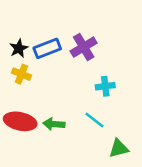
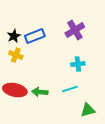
purple cross: (84, 47) -> (75, 30), moved
cyan line: (94, 120) -> (70, 89), turned -56

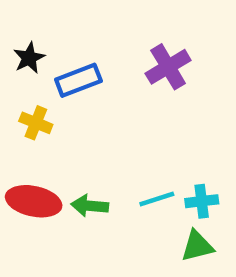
black star: (14, 36) -> (29, 58), moved
cyan cross: (78, 64) -> (202, 201), moved

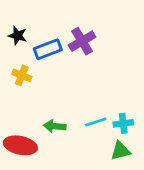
black star: (29, 58) -> (18, 36), turned -30
purple cross: (168, 67) -> (82, 41), moved
red ellipse: (34, 201) -> (20, 145), moved

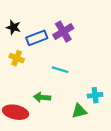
cyan line: (96, 122) -> (60, 70), moved, turned 35
green triangle: (120, 151) -> (79, 111), moved

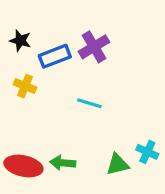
cyan cross: (95, 95) -> (147, 152), moved, turned 32
green arrow: (42, 97) -> (63, 163), moved

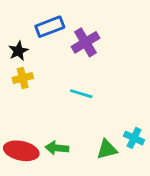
black star: (20, 41) -> (18, 51), moved, turned 30
blue rectangle: (55, 56) -> (50, 27), moved
yellow cross: (25, 86) -> (23, 78), turned -36

